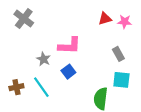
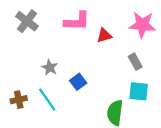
red triangle: (105, 19) -> (104, 35), moved
pink star: (125, 22) -> (142, 25), size x1.6
pink L-shape: (69, 46) -> (77, 21), moved

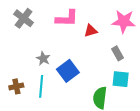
blue square: (78, 82) -> (68, 71), size x1.5
cyan line: (47, 100) -> (41, 86), turned 40

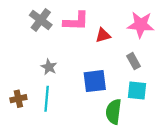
gray cross: (24, 18) -> (41, 20), moved
blue square: (68, 71) -> (95, 81), moved, turned 30

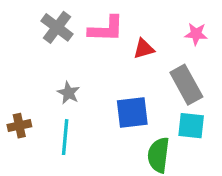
pink star: (141, 25) -> (196, 34), size x0.6
gray rectangle: (134, 61) -> (186, 85), size x1.6
brown cross: (18, 99) -> (19, 126), moved

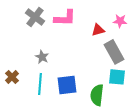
red triangle: (144, 49) -> (98, 30), moved
blue square: (132, 112) -> (67, 85), moved
brown cross: (19, 126) -> (12, 77), turned -32

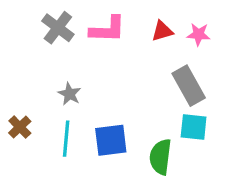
red triangle: (98, 30) -> (162, 31), moved

